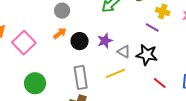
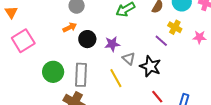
pink square: (24, 43) -> (23, 41), moved
yellow line: (116, 73) -> (116, 78), turned 72
green circle: (35, 83) -> (53, 72), moved

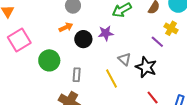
purple star: (112, 44) -> (106, 33), moved
green circle: (53, 72) -> (49, 60), moved
gray rectangle: (81, 75) -> (77, 75), size x0.6

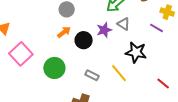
gray triangle: (124, 59) -> (124, 24), moved
black star: (146, 67) -> (136, 52), moved
gray rectangle: (77, 75) -> (92, 75), moved, turned -56

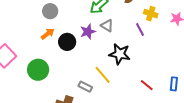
purple line: (157, 28) -> (140, 29), turned 32
gray rectangle: (92, 75) -> (85, 87), moved

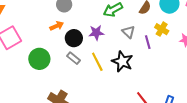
gray triangle: (107, 26) -> (128, 32), moved
yellow line: (103, 75) -> (97, 62), moved
gray rectangle: (85, 87) -> (74, 58), moved

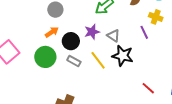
gray triangle: (128, 32) -> (113, 36), moved
green circle: (39, 59) -> (45, 57), moved

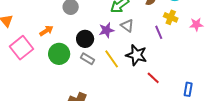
orange arrow: (52, 32) -> (46, 31), moved
gray triangle: (113, 36) -> (127, 26), moved
red line: (148, 88) -> (153, 78), moved

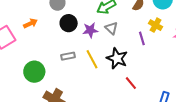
black circle: (85, 39) -> (69, 23), moved
green circle: (59, 54) -> (34, 72), moved
gray rectangle: (88, 59) -> (68, 56), turned -48

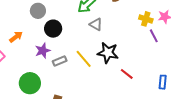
yellow cross: (156, 25) -> (146, 19), moved
purple star: (90, 30) -> (43, 51), moved
purple line: (142, 38) -> (154, 36), moved

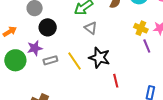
red line: (127, 74) -> (116, 81), turned 32
green circle: (30, 83) -> (15, 60), moved

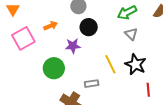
green circle: (15, 60) -> (54, 68), moved
gray rectangle: (50, 60) -> (92, 84), moved

